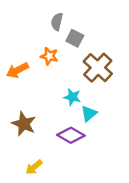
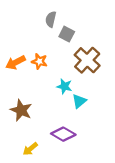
orange star: (49, 56) -> (39, 61), moved
purple diamond: (71, 135) -> (63, 134), moved

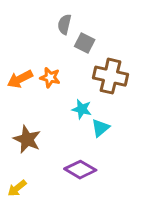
brown cross: (87, 60) -> (110, 76), turned -30
yellow arrow: (30, 149) -> (17, 188), moved

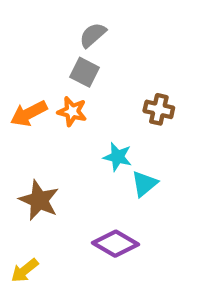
gray semicircle: (64, 24) -> (93, 35), turned 36
gray square: (85, 43) -> (84, 72), moved
brown cross: (110, 76) -> (159, 109), size x0.6

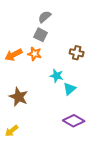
purple diamond: (115, 244) -> (74, 121), moved

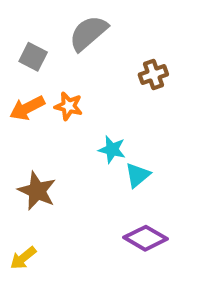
gray semicircle: (45, 17) -> (88, 33), size x1.5
gray square: (41, 35) -> (33, 57), moved
brown cross: (77, 53) -> (153, 75), moved, turned -32

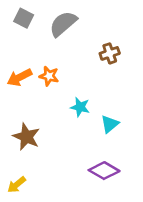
gray square: (33, 57) -> (24, 18), moved
cyan triangle: (138, 175) -> (110, 124), moved

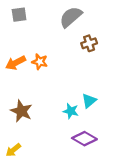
gray square: (24, 18) -> (19, 15), turned -35
gray semicircle: (63, 24) -> (71, 17), moved
cyan star: (80, 107) -> (71, 111), moved

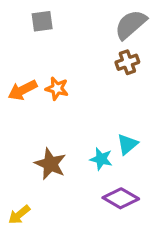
gray square: (19, 15) -> (42, 21), moved
gray semicircle: (71, 17) -> (131, 25), moved
brown star: (21, 111) -> (50, 164), moved

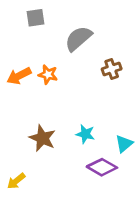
gray semicircle: (131, 25) -> (78, 39), moved
brown cross: (127, 62) -> (112, 69), moved
cyan triangle: (127, 144) -> (124, 144), moved

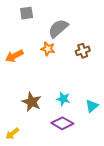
orange star: (48, 74) -> (48, 49), moved
purple diamond: (102, 167) -> (62, 123), moved

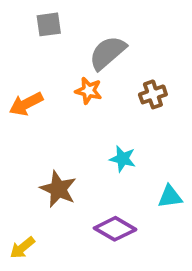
cyan star: (63, 99) -> (123, 159), moved
cyan triangle: (92, 106) -> (170, 197), turned 32

